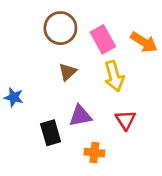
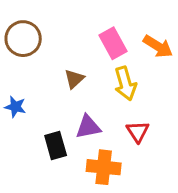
brown circle: (60, 28) -> (23, 39), moved
orange cross: (94, 153) -> (104, 167), size x1.5

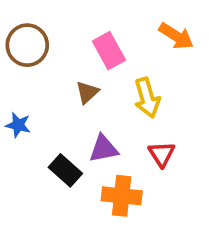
pink rectangle: (113, 43) -> (109, 51), moved
orange arrow: (158, 46) -> (176, 36), moved
black rectangle: (56, 145) -> (65, 170), turned -32

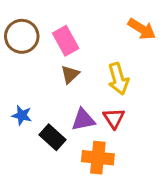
pink rectangle: (109, 51) -> (66, 41), moved
blue star: (18, 125) -> (22, 115), moved
red triangle: (162, 154) -> (114, 118), moved

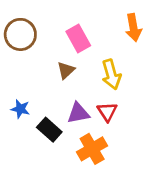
orange arrow: (142, 29) -> (133, 28), turned 48
pink rectangle: (66, 41) -> (78, 39), moved
orange cross: (98, 158) -> (92, 149), turned -36

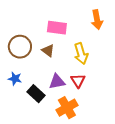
brown circle: (20, 34) -> (20, 47), moved
pink rectangle: (78, 39) -> (57, 28), turned -54
brown triangle: (66, 70) -> (48, 51), turned -40

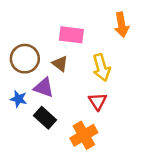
purple triangle: (57, 82) -> (44, 88), moved, turned 30

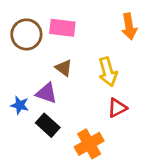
pink rectangle: (71, 35) -> (62, 28), moved
brown circle: (25, 59) -> (26, 34), moved
red triangle: (98, 101) -> (117, 108), moved, turned 36

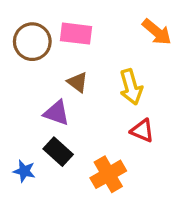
orange arrow: (129, 26) -> (157, 32), turned -40
blue star: (20, 105) -> (24, 171), moved
red triangle: (117, 108) -> (142, 131), turned 50

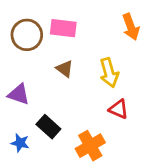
orange arrow: (157, 32) -> (131, 27), turned 30
purple triangle: (57, 113) -> (19, 94), moved

